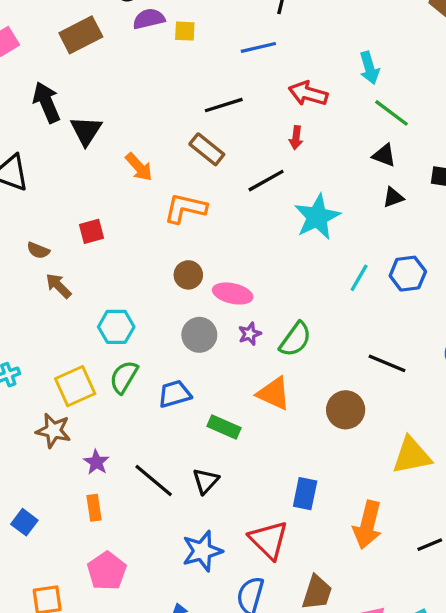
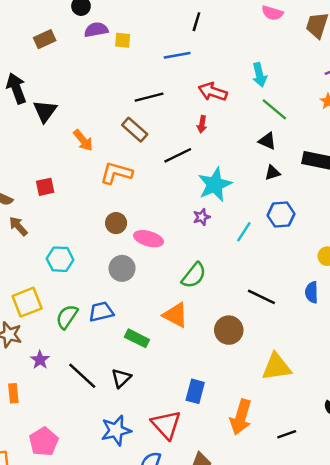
brown rectangle: (81, 35) -> (45, 39), size x0.7
blue hexagon: (408, 274) -> (281, 215), moved
purple star: (250, 334) -> (202, 217), moved
green semicircle: (124, 377) -> (67, 317), moved
orange rectangle: (94, 508) -> (13, 393), moved

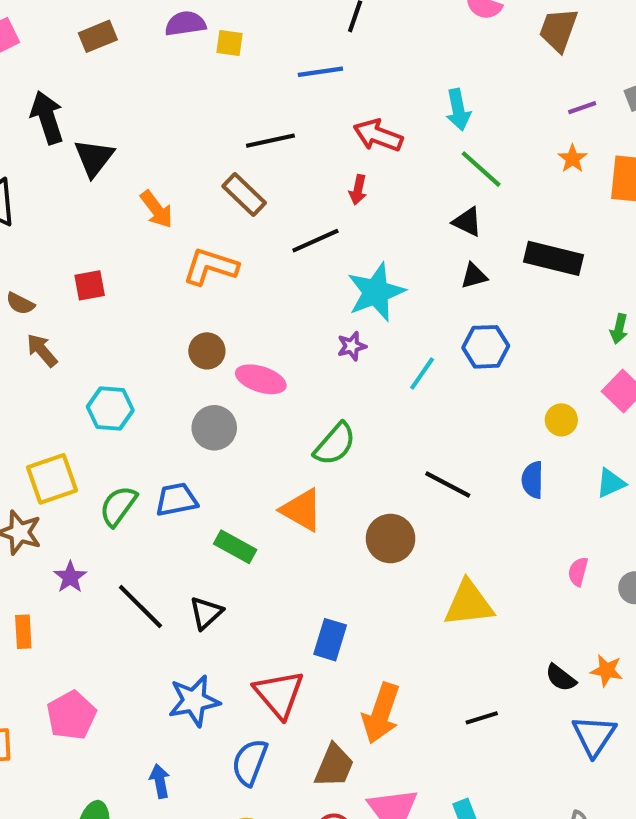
orange arrow: (241, 417) -> (381, 713), moved

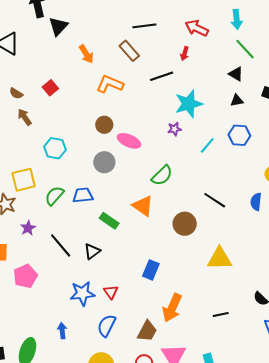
red square: (90, 285) -> (50, 88), turned -35
red triangle: (279, 694) -> (111, 292), moved, size x0.6
pink pentagon: (71, 715) -> (25, 276), moved

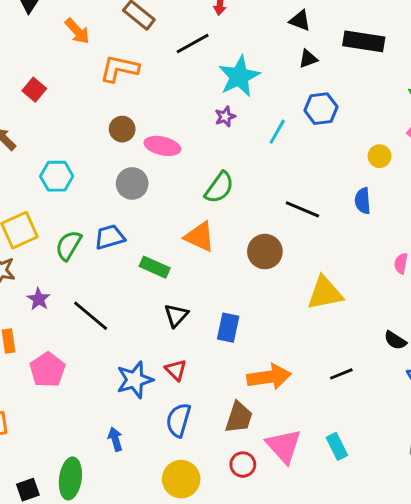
black triangle: (92, 251) -> (176, 315), moved
orange arrow: (172, 308) -> (269, 377), turned -112

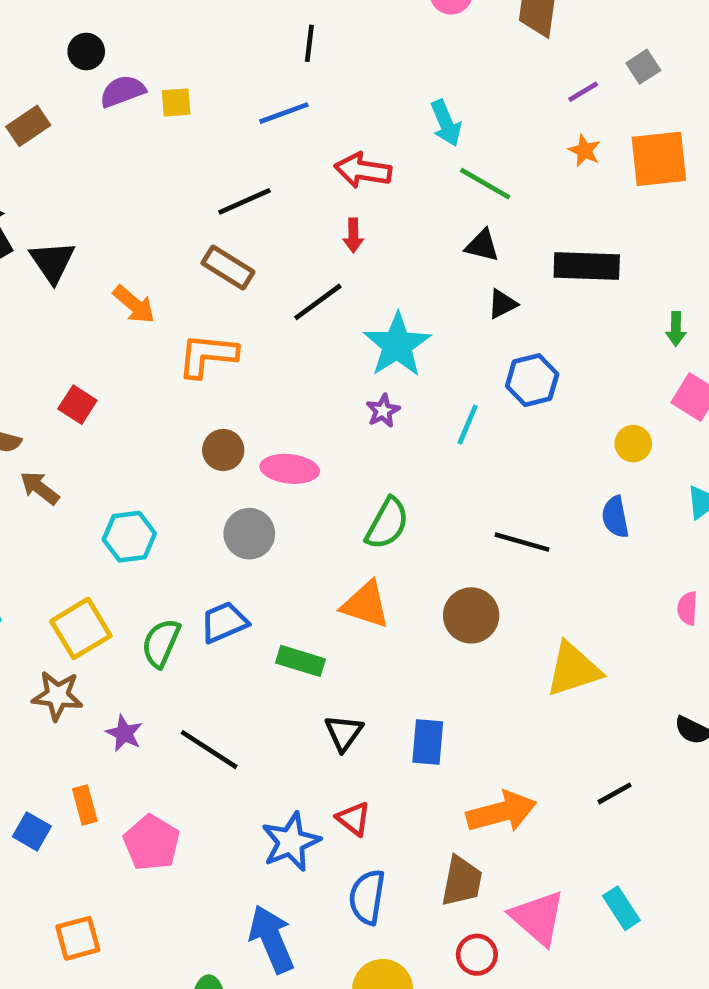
blue arrow: (115, 439) -> (272, 939), size x1.8

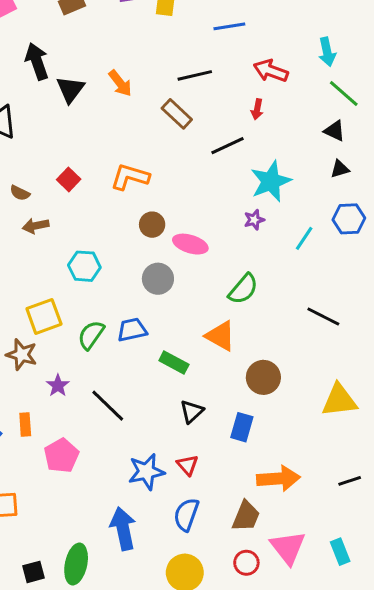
orange arrow: (134, 304) -> (120, 83), moved
orange L-shape: (207, 355) -> (130, 177), moved
brown arrow: (40, 488) -> (36, 226), turned -60
brown circle: (471, 615) -> (263, 377), moved

